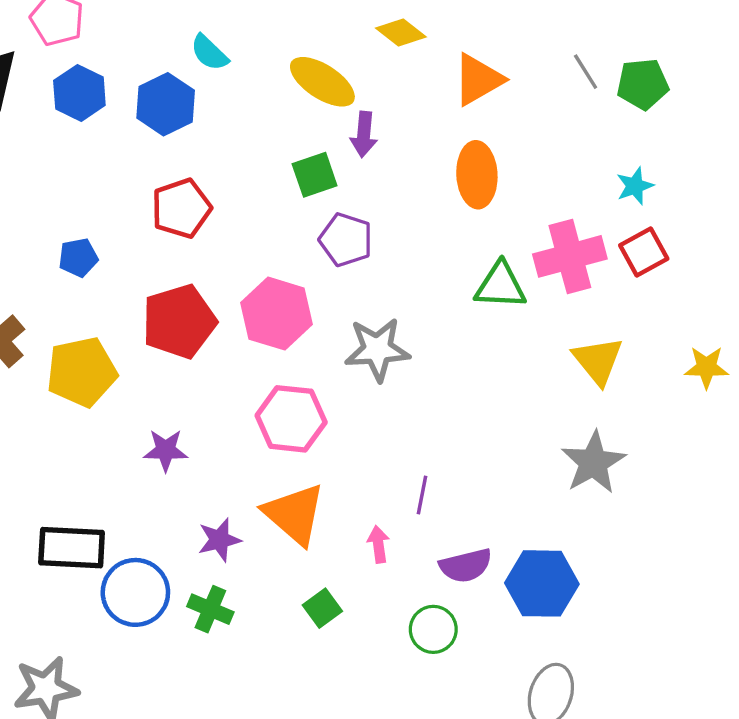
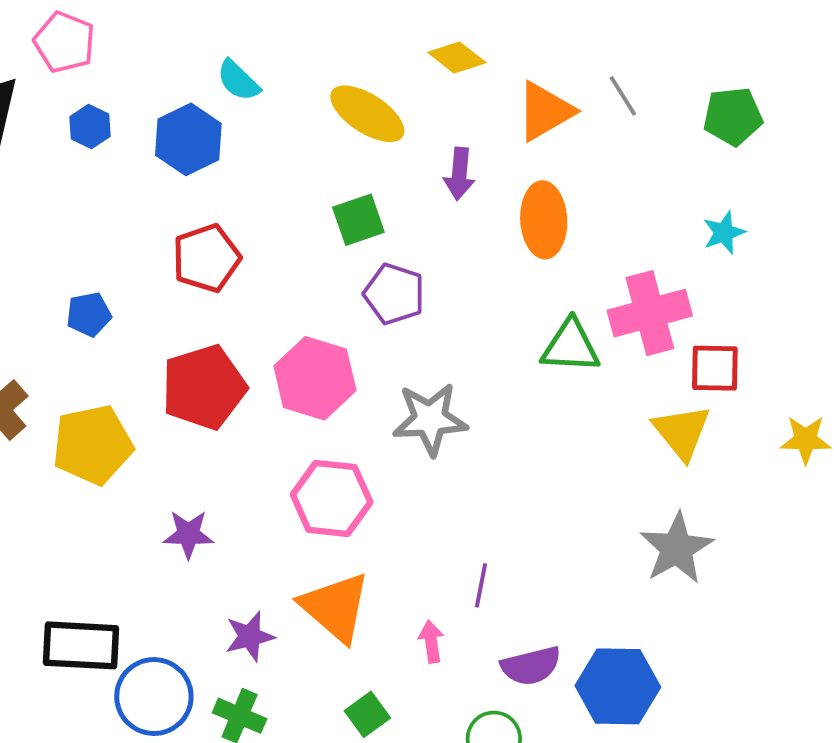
gray line: (586, 72) -> (623, 96), moved
blue hexagon: (79, 93) -> (90, 127), size x0.7
purple arrow: (364, 134) -> (459, 174), moved
red square: (644, 252) -> (715, 368), moved, turned 30

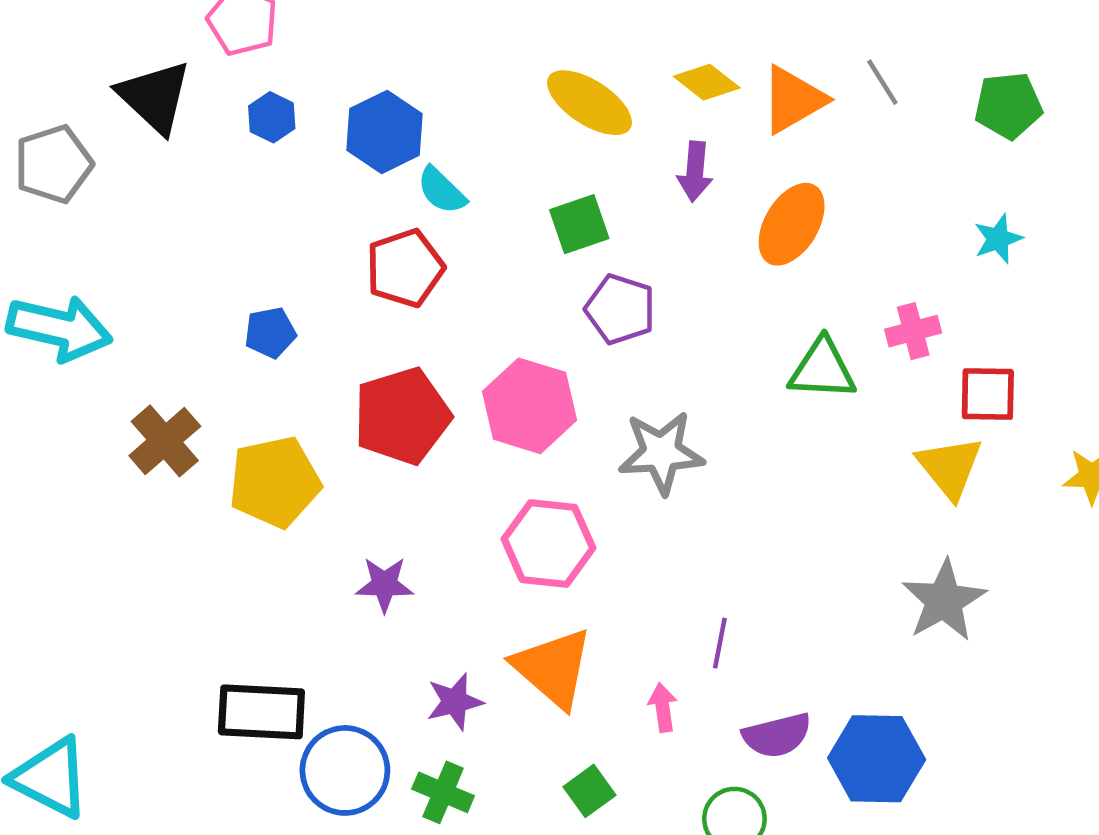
yellow diamond: (457, 58) -> (707, 82), moved
cyan semicircle: (238, 81) -> (442, 191), moved
orange ellipse: (544, 220) -> (792, 224), turned 34
pink cross: (650, 313) -> (913, 331), size x0.6

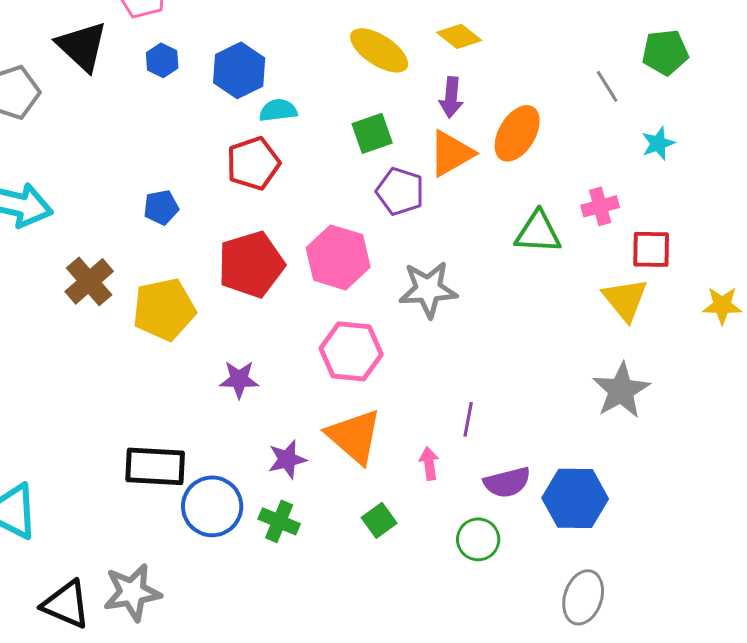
gray line: (882, 82) -> (607, 86), moved
orange triangle: (793, 100) -> (451, 153), moved
cyan semicircle: (442, 191) -> (278, 110), turned 129

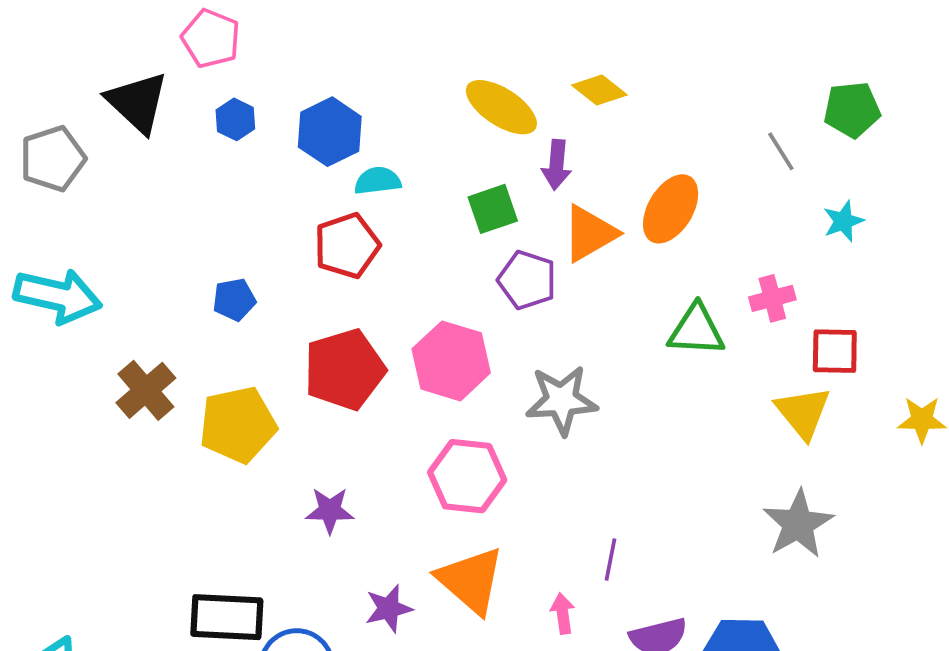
purple arrow: (451, 97) -> (557, 165), moved

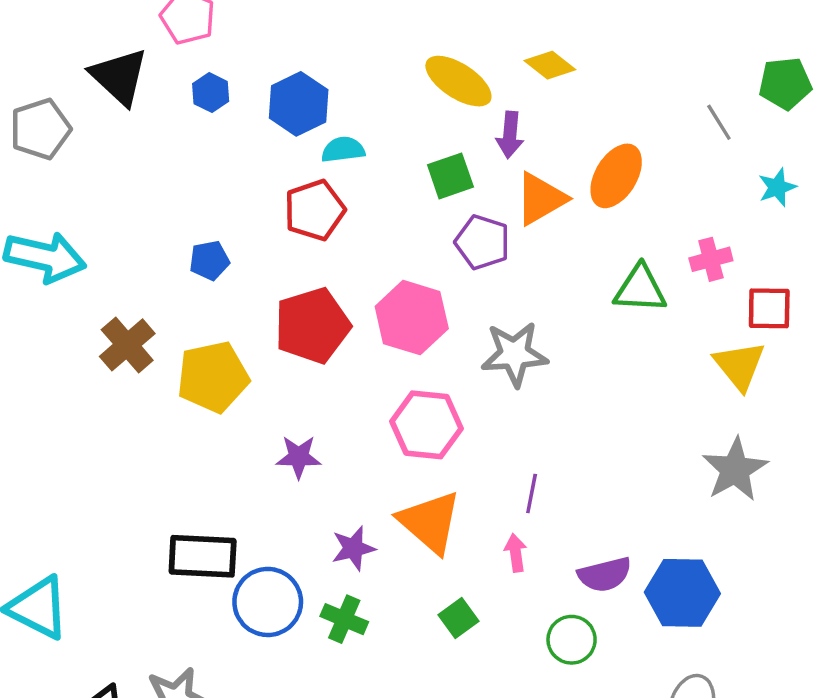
purple line: (611, 560) -> (532, 493), moved

